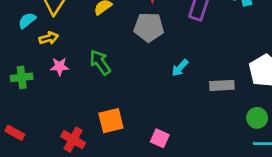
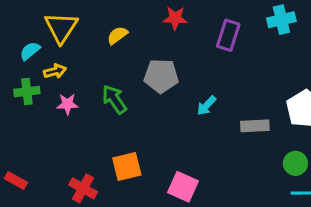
gray pentagon: (149, 27) -> (161, 76), moved
green cross: (22, 77) -> (27, 92), moved
pink square: (160, 138) -> (183, 187), size x1.4

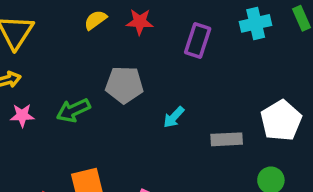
yellow semicircle: (117, 35) -> (95, 20), moved
green arrow: (114, 99) -> (73, 110), turned -80

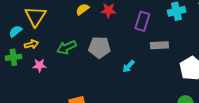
green arrow: (73, 110) -> (66, 47), moved
gray rectangle: (227, 139) -> (159, 45), moved

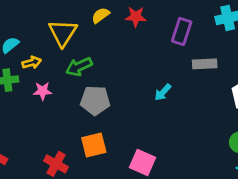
yellow triangle: (35, 16) -> (63, 33), moved
gray pentagon: (99, 47) -> (95, 100), moved

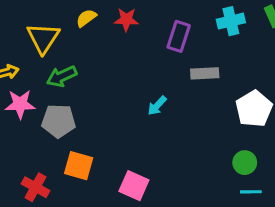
pink star: (42, 91) -> (20, 104), size x1.4
gray pentagon: (95, 100) -> (59, 121), moved
orange square: (94, 145) -> (79, 166), turned 30

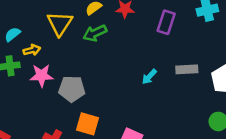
gray rectangle: (205, 73) -> (187, 69), moved
green arrow: (62, 76) -> (95, 33), moved

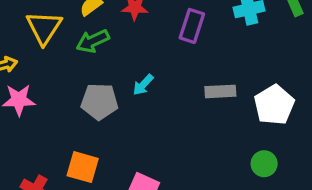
cyan arrow: (149, 77) -> (143, 85), moved
gray pentagon: (72, 89) -> (99, 102), moved

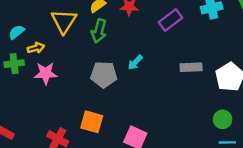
purple rectangle: (192, 26) -> (170, 20), turned 35
green arrow: (93, 41) -> (99, 31), turned -50

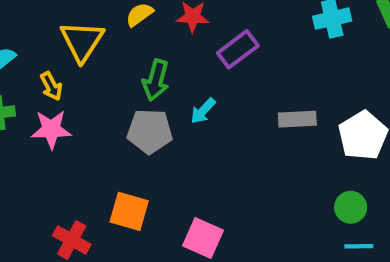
purple rectangle: (170, 20) -> (238, 49), moved
green arrow: (99, 31) -> (156, 80), moved
yellow arrow: (36, 48) -> (51, 86), moved, turned 77

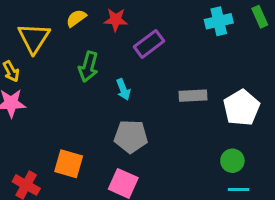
cyan arrow: (203, 111) -> (123, 89), turned -65
gray pentagon: (150, 131) -> (131, 136), moved

